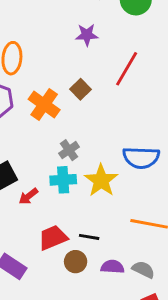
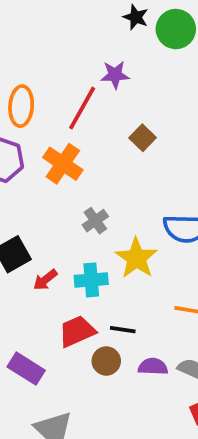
red line: (127, 69) -> (82, 108), moved
brown square: (81, 89) -> (143, 138), moved
cyan cross: (63, 180) -> (91, 280), moved

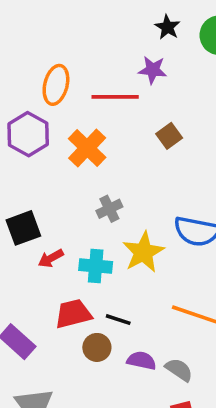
black star: (136, 17) -> (167, 27), moved
red line: (82, 108) -> (115, 97), turned 51

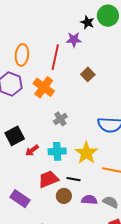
black star: (167, 27) -> (87, 22), moved
red line: (115, 97) -> (55, 57), turned -70
yellow star: (143, 252) -> (86, 153), moved

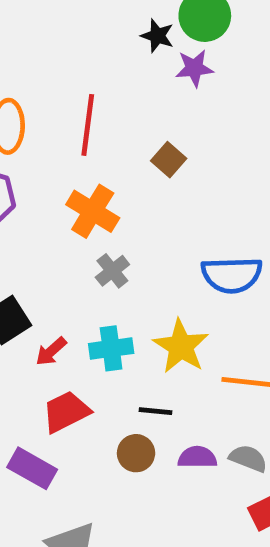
purple star: (74, 40) -> (194, 68), moved
orange cross: (44, 87) -> (93, 211), moved
red trapezoid: (48, 179) -> (66, 412), moved

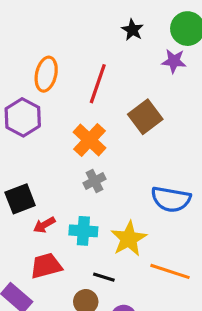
black star: (157, 36) -> (132, 30), moved
brown square: (169, 160) -> (145, 117), size x1.5

